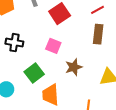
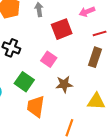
green square: (34, 73) -> (24, 82), turned -30

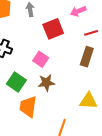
brown star: (64, 84) -> (46, 83), moved

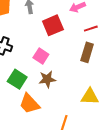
orange trapezoid: (28, 107) -> (29, 104), turned -50

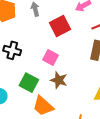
brown star: (47, 79) -> (59, 80), turned 30

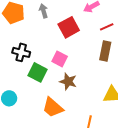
green square: (29, 83) -> (37, 72), moved

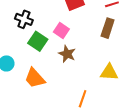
orange trapezoid: (53, 108) -> (35, 78), moved

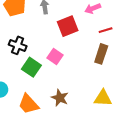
brown star: (67, 54) -> (60, 98), moved

